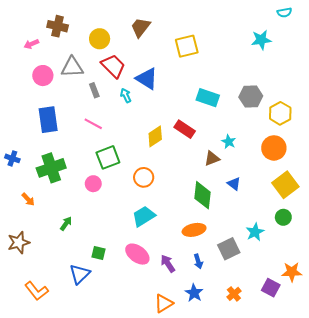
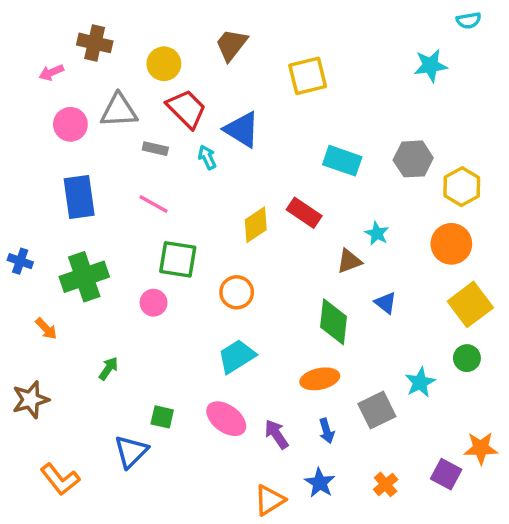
gray rectangle: (94, 90) -> (155, 149), turned -56
green square: (108, 157) -> (178, 259), turned 30

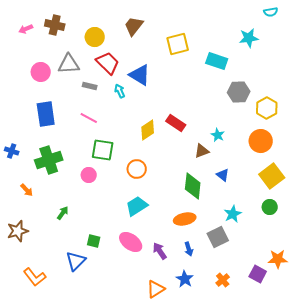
pink arrow: (51, 72) -> (26, 29), moved
cyan rectangle: (342, 161) -> (217, 61), moved
cyan star: (420, 382) -> (233, 214), moved

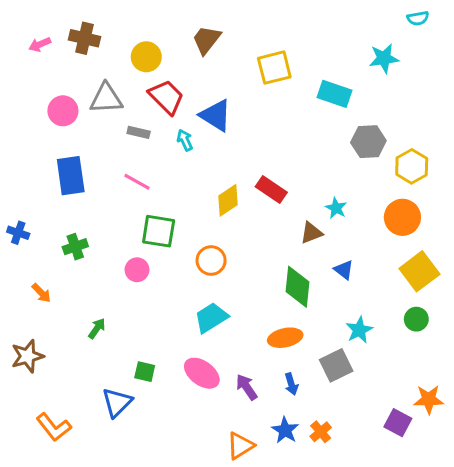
green cross: (49, 160) -> (75, 247), size x0.6
orange cross: (223, 280) -> (321, 432), moved

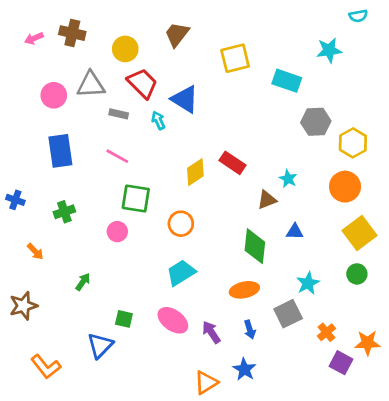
blue triangle: (344, 270) -> (295, 232), turned -36
orange cross: (321, 432) -> (326, 332), moved

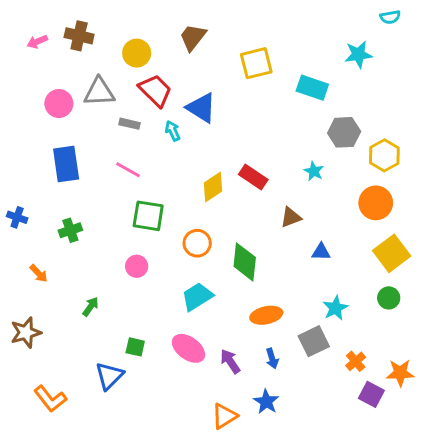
cyan star: (288, 179) -> (314, 171), moved
pink circle: (117, 232) -> (137, 266), moved
green diamond: (255, 246) -> (245, 262), moved

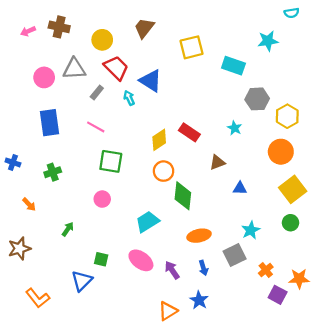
gray rectangle: (129, 124) -> (97, 93), turned -64
orange circle: (197, 243) -> (164, 171), moved

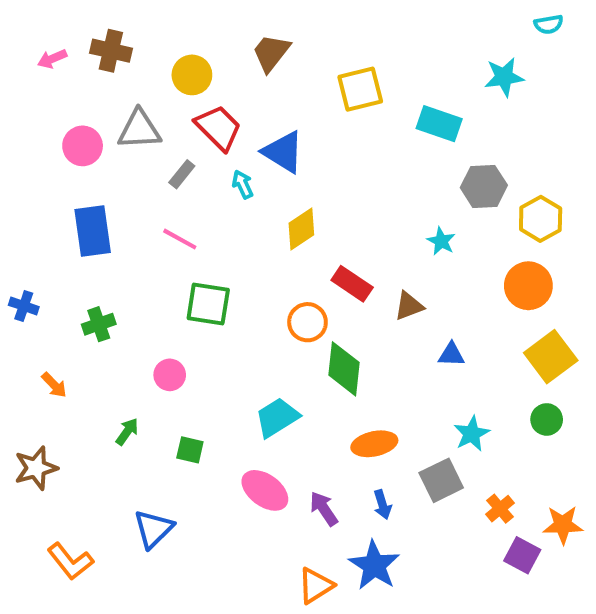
red rectangle: (189, 132) -> (352, 284), moved
yellow diamond: (159, 140) -> (301, 229), moved
pink circle: (102, 199) -> (170, 375), moved
green square: (101, 259) -> (190, 450), moved
blue star: (199, 300) -> (374, 565), size x1.4

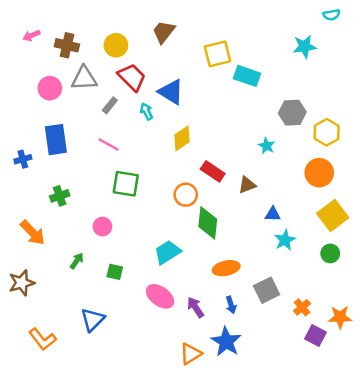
brown cross: (111, 51) -> (67, 45), moved
cyan rectangle: (439, 124) -> (247, 76), moved
blue cross: (24, 306) -> (23, 159), moved, turned -35
orange arrow: (54, 385) -> (33, 233), size x1.6
cyan star: (472, 434) -> (285, 240), moved

